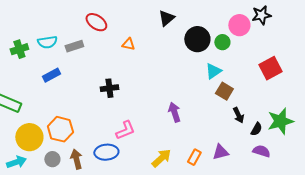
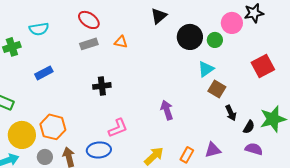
cyan semicircle: (47, 42) -> (39, 29), moved
gray rectangle: (74, 46) -> (89, 44), moved

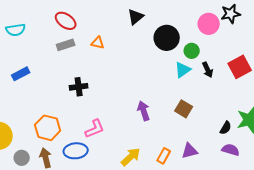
green circle: (215, 40) -> (192, 51), moved
brown square: (217, 89) -> (184, 109), moved
black arrow: (231, 113) -> (208, 70), moved
orange hexagon: (53, 127) -> (48, 128), moved

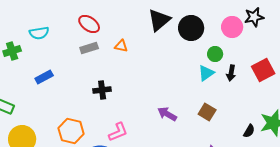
black triangle: (136, 17) -> (159, 20), size x1.4
black circle: (167, 38) -> (191, 28), moved
black arrow: (208, 70) -> (231, 73), turned 35
purple arrow: (144, 111) -> (167, 114), turned -42

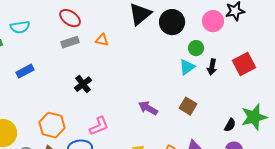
black cross: (102, 90) -> (83, 84), turned -30

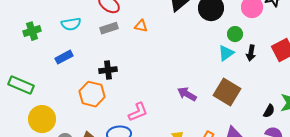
cyan semicircle: (20, 27) -> (71, 24), moved
black cross: (83, 84) -> (108, 70), moved, turned 30
brown square: (188, 106) -> (227, 92), size x1.5
orange hexagon: (52, 125) -> (92, 94), moved

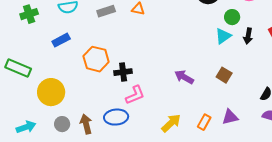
black cross: (108, 70) -> (123, 72), moved
brown square: (227, 92) -> (224, 75), size x0.6
orange hexagon: (92, 94) -> (96, 59), moved
yellow circle: (42, 119) -> (51, 92), moved

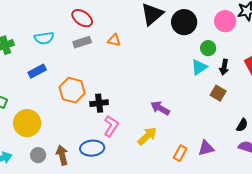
brown square: (224, 75) -> (218, 93), moved
pink L-shape: (135, 95) -> (111, 126), turned -35
yellow arrow: (171, 123) -> (147, 136), moved

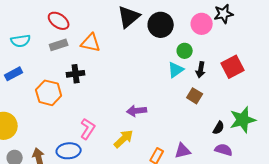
orange triangle: (114, 40) -> (91, 43), size x1.5
black cross: (99, 103) -> (76, 74), moved
purple arrow: (160, 108) -> (137, 111), turned -36

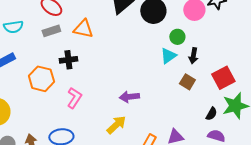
red square: (233, 67) -> (223, 78), moved
pink L-shape: (88, 129) -> (74, 98), moved

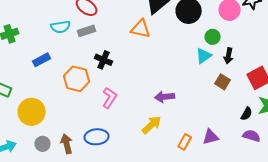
cyan semicircle: (13, 27) -> (61, 27), moved
orange triangle: (83, 29) -> (141, 29), moved
black cross: (68, 60) -> (104, 60), turned 30

